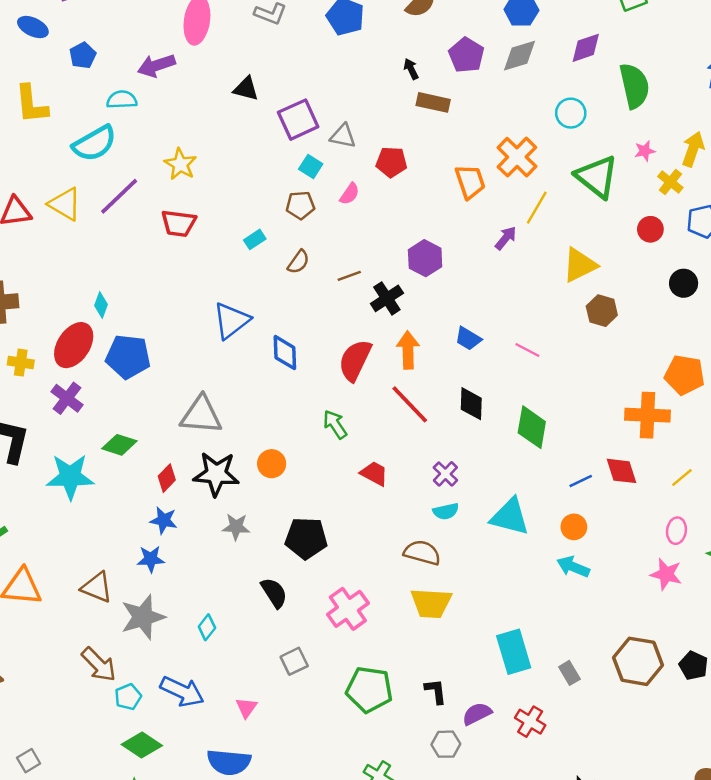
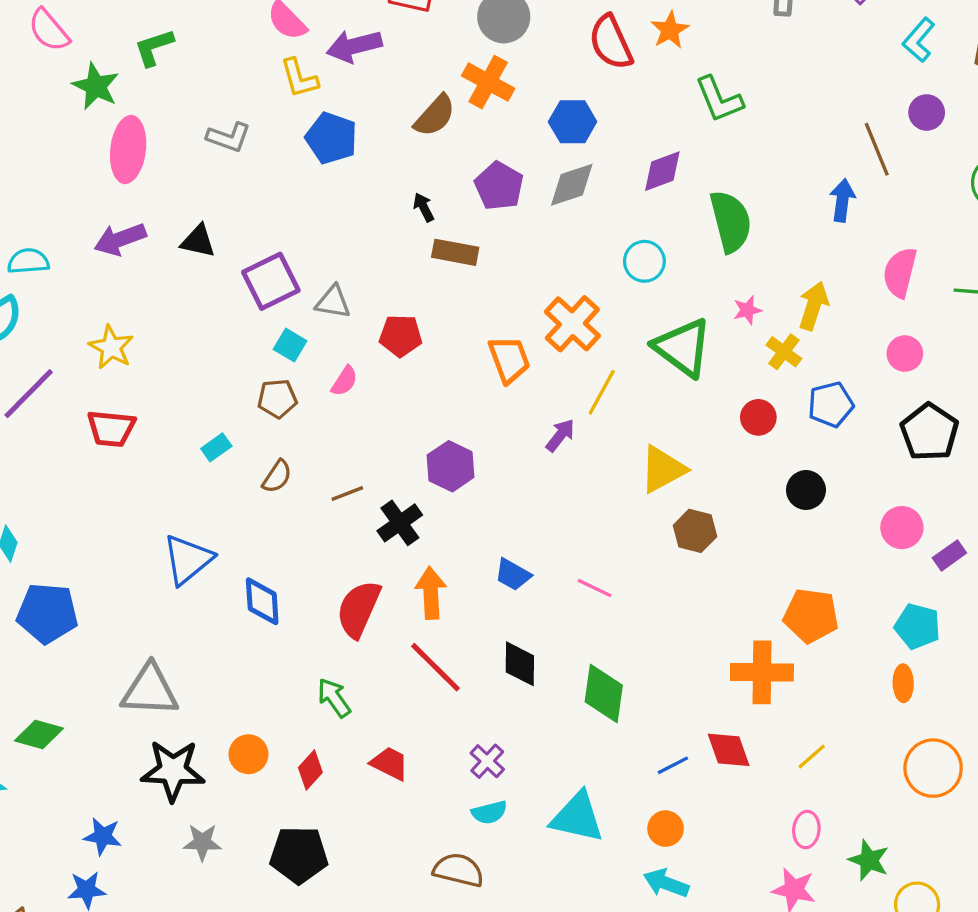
purple arrow: (156, 66) -> (120, 239), moved
red diamond: (167, 478) -> (310, 770), moved

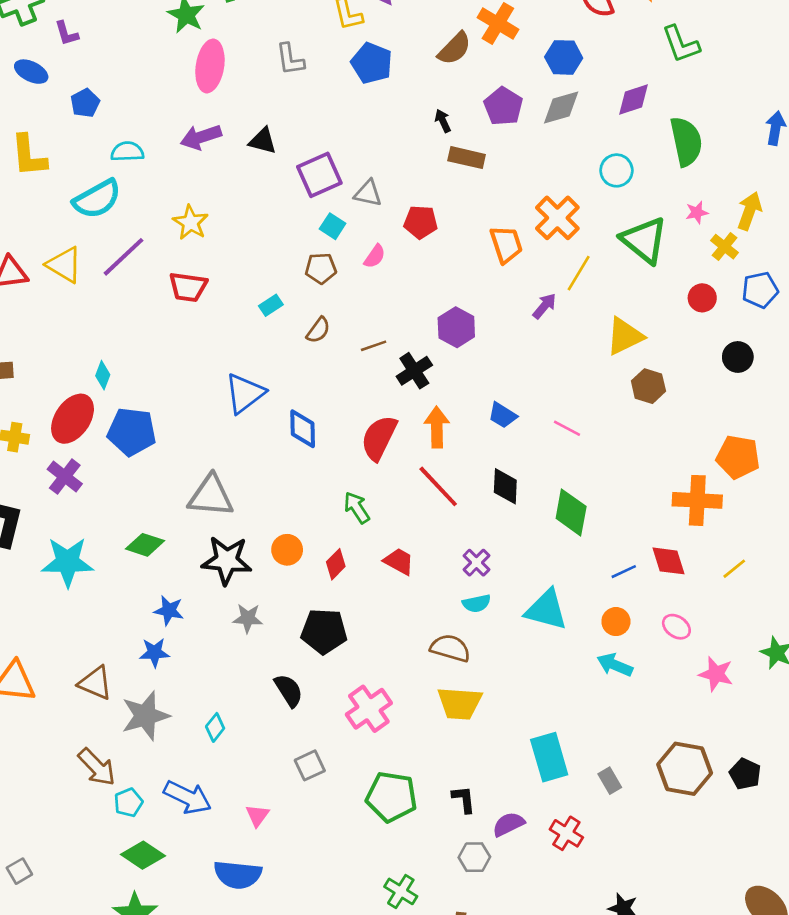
gray L-shape: (229, 137) -> (290, 59), turned 60
green diamond: (39, 734) -> (145, 545), moved
pink ellipse: (806, 830) -> (676, 627), moved, turned -64

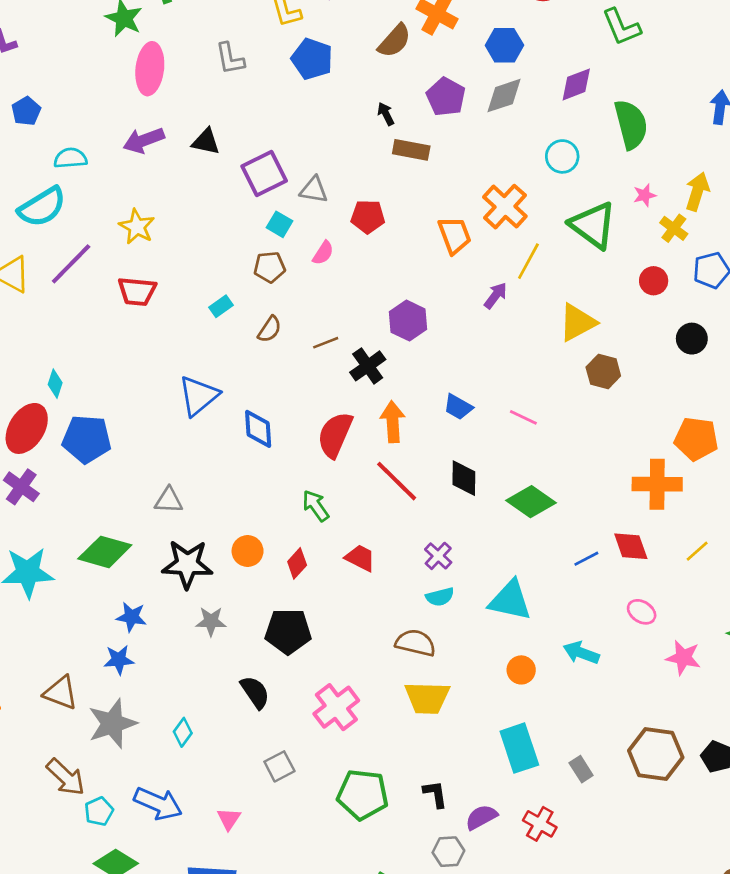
gray triangle: (211, 496) -> (169, 500), size x0.6
green diamond: (571, 512) -> (531, 502), turned -63
green diamond: (145, 545) -> (105, 552), size x1.4
orange circle: (616, 622) -> (521, 670), moved

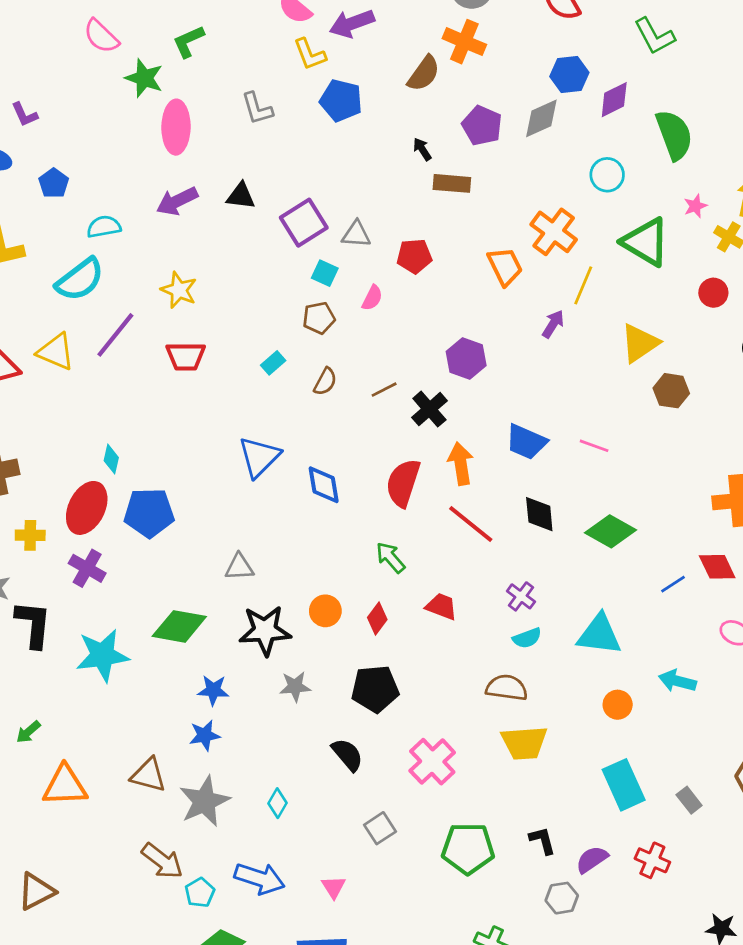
blue hexagon: (504, 45) -> (569, 74), moved
blue trapezoid: (458, 407) -> (526, 442), size x1.4

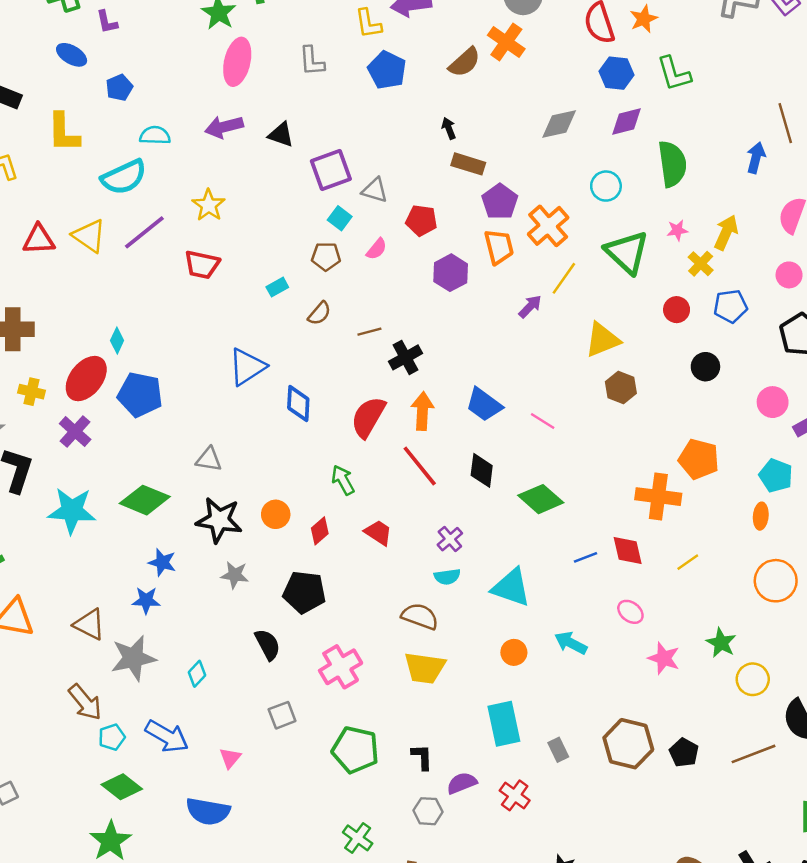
blue hexagon: (569, 74) -> (617, 73), moved
purple pentagon: (482, 126) -> (500, 202), moved
purple hexagon: (466, 359) -> (451, 273), moved

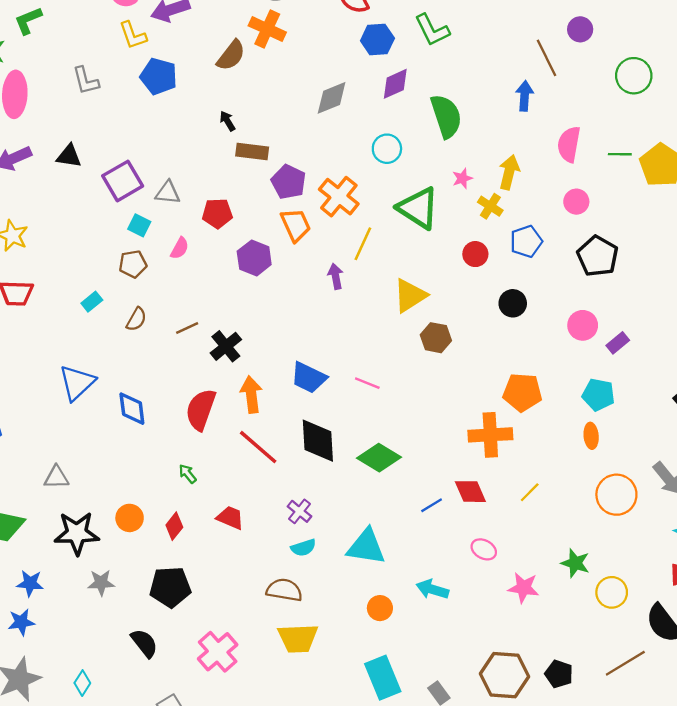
purple arrow: (530, 306) -> (336, 276), turned -45
black diamond: (482, 470) -> (318, 441), size x1.4
green arrow: (343, 480) -> (188, 474), size x0.7

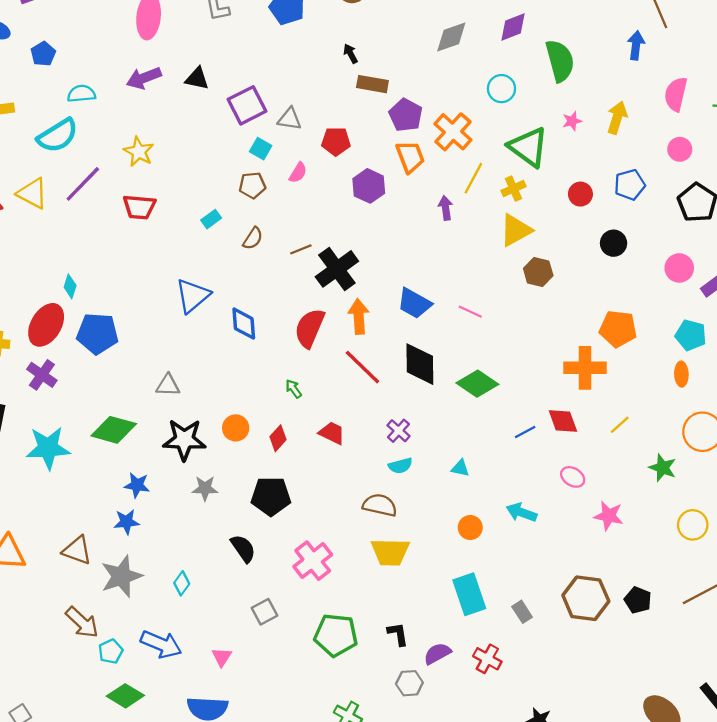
yellow cross: (490, 206) -> (513, 189), moved, turned 30
black cross: (226, 346) -> (337, 269), size x1.4
cyan triangle: (366, 547) -> (460, 468), size x0.5
green star: (575, 563) -> (663, 468), moved

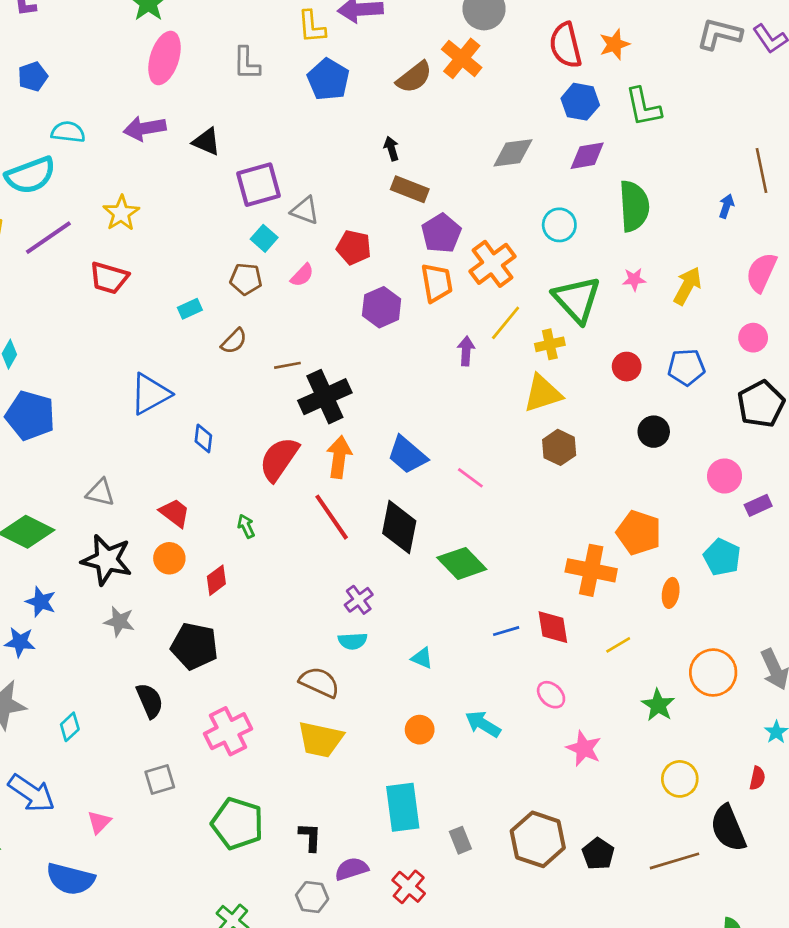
blue arrow: (636, 45) -> (726, 206), size x0.7
blue diamond: (244, 324) -> (203, 438), size x0.7
orange ellipse: (681, 374) -> (671, 593), moved
red trapezoid: (332, 433) -> (175, 513), moved

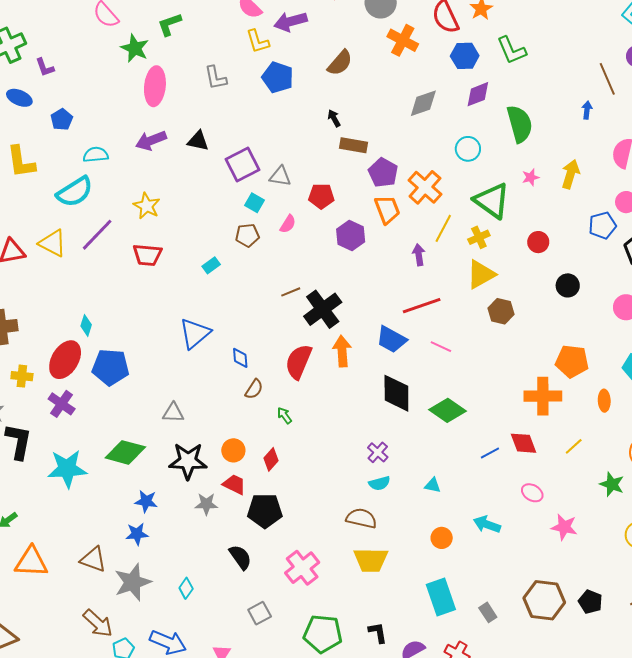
orange cross: (462, 58) -> (403, 40), moved
brown semicircle: (234, 341) -> (254, 389), moved
blue pentagon: (686, 367) -> (602, 225), moved
red trapezoid: (175, 513) -> (234, 484), moved
red line: (332, 517) -> (422, 306), moved, turned -63

